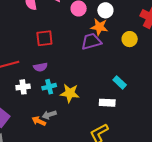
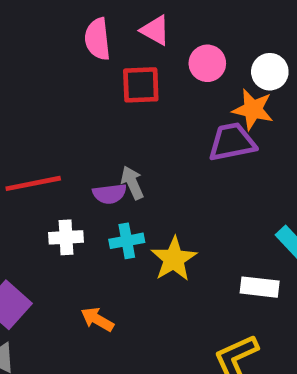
red square: (44, 38) -> (141, 85), moved
yellow star: (70, 93) -> (174, 259), turned 30
gray arrow: (49, 115) -> (132, 183), moved, turned 80

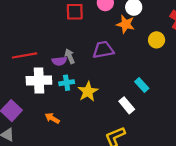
purple trapezoid: (232, 142) -> (103, 50), moved
white cross: (66, 237) -> (39, 80), size x1.6
white rectangle: (260, 287) -> (127, 105), turned 42

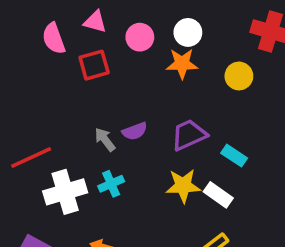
purple trapezoid: (103, 50) -> (189, 135), moved
purple semicircle: (59, 61) -> (135, 131), moved
yellow star: (88, 92) -> (183, 186), moved, turned -30

